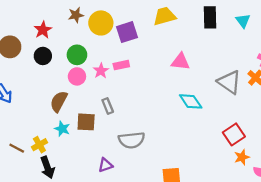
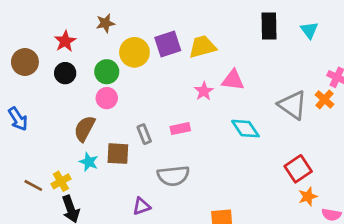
yellow trapezoid: (165, 16) -> (202, 47), moved
yellow circle: (101, 23) -> (134, 52), moved
pink rectangle: (121, 65) -> (180, 129), moved
pink star: (101, 71) -> (204, 91), moved

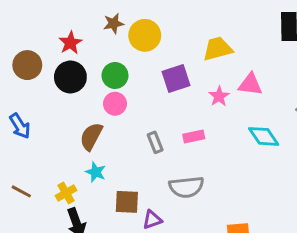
purple square: (168, 44) -> (176, 78), moved
yellow circle: (134, 52) -> (145, 35), moved
black circle: (65, 73) -> (70, 77), size x1.4
brown square: (118, 154) -> (127, 202), moved
brown line: (33, 185) -> (21, 191), moved

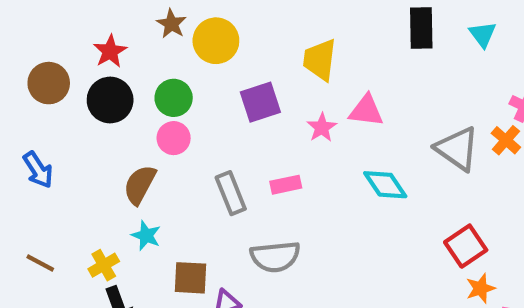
brown star: (114, 23) -> (171, 24), turned -30
yellow trapezoid: (218, 49) -> (320, 60), turned -68
gray rectangle: (155, 142) -> (231, 193), size x1.4

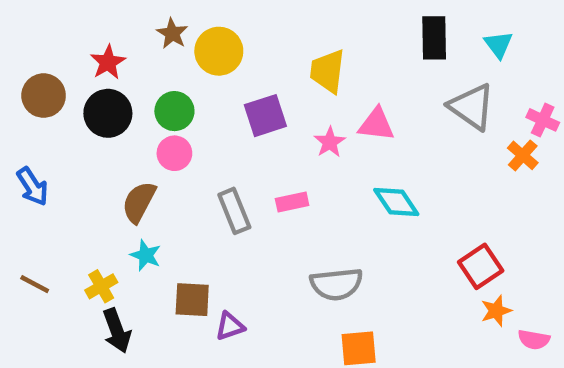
gray triangle: (457, 149) -> (472, 107), moved
gray semicircle: (275, 257) -> (336, 284), moved

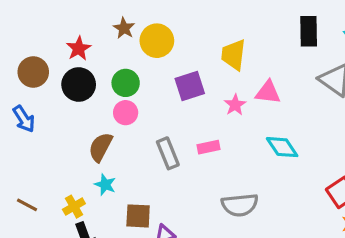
blue arrow: (32, 187) -> (24, 119), moved

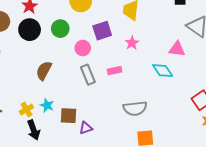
pink triangle: (268, 92) -> (177, 49), moved
pink circle: (126, 113) -> (83, 48), moved
cyan star: (105, 185) -> (47, 105), moved

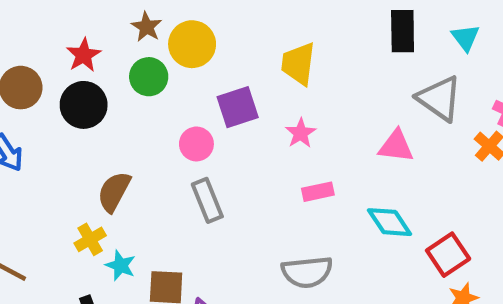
green circle: (60, 29) -> (149, 77), moved
pink rectangle: (114, 71) -> (318, 192), moved
cyan diamond: (163, 71) -> (389, 222), moved
yellow cross: (26, 109) -> (90, 239), moved

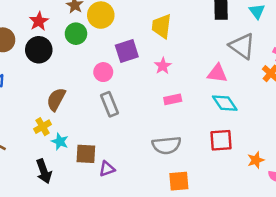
cyan diamond: (389, 222) -> (225, 103), moved
red square: (448, 255) -> (221, 140), moved, turned 30

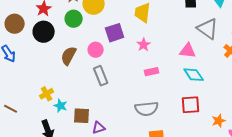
brown semicircle: (56, 99) -> (69, 56), moved

